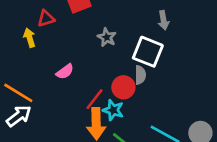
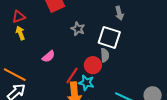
red triangle: (46, 19) -> (19, 17), moved

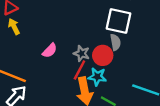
gray star: (78, 29) -> (82, 53), moved

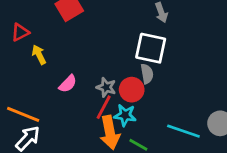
yellow arrow: (14, 27) -> (39, 55), moved

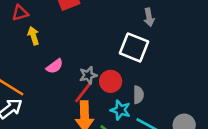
gray semicircle: (147, 74) -> (138, 95), moved
gray star: (106, 87) -> (88, 75), turned 30
cyan star: (125, 115) -> (120, 110), moved

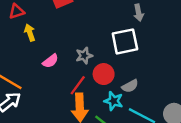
white square: (134, 47) -> (125, 41), turned -32
gray star: (88, 75) -> (84, 56), moved
gray semicircle: (138, 95) -> (130, 86), turned 63

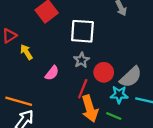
white square: (125, 41) -> (82, 31), moved, turned 30
gray semicircle: (130, 86) -> (131, 77), size x1.5

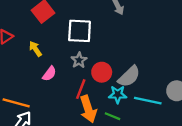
yellow arrow: (26, 52) -> (35, 49), moved

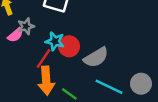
gray star: (79, 60) -> (26, 26), moved
cyan star: (118, 94) -> (55, 41), moved

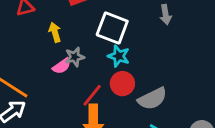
cyan star: (55, 41) -> (119, 56), moved

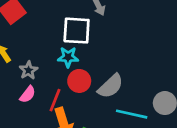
white square: (112, 28) -> (77, 31), moved
pink semicircle: (62, 66) -> (28, 94), moved

